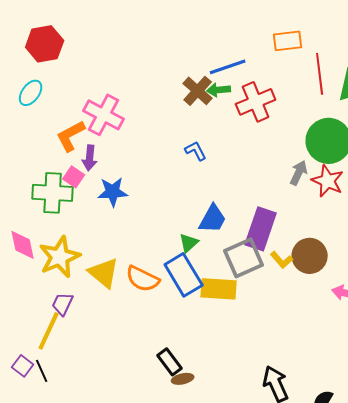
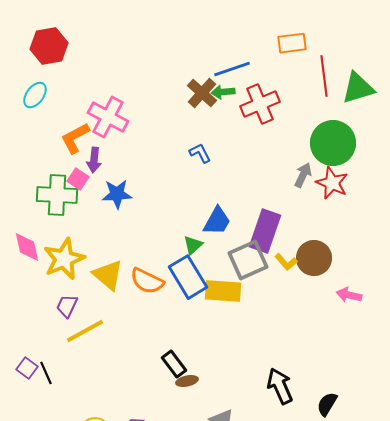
yellow line: (49, 331) -> (85, 331), moved, turned 36

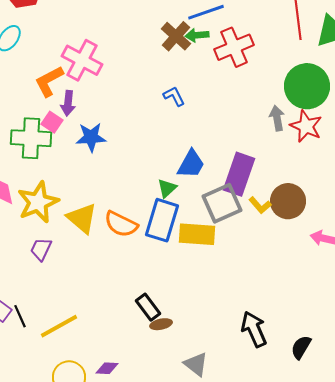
gray arrow: (303, 175) -> (277, 118), turned -35
blue rectangle: (188, 277) -> (162, 220), turned 48
yellow line: (85, 331) -> (59, 326), moved

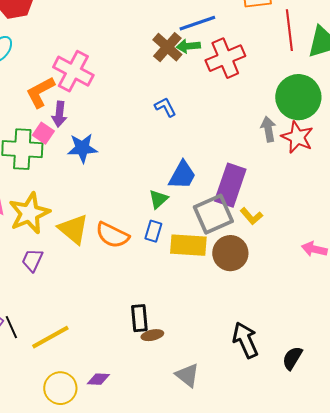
brown circle: (288, 201) -> (230, 253), moved
blue rectangle: (162, 220) -> (153, 231), size x0.5
black rectangle: (148, 307) -> (139, 318), turned 32

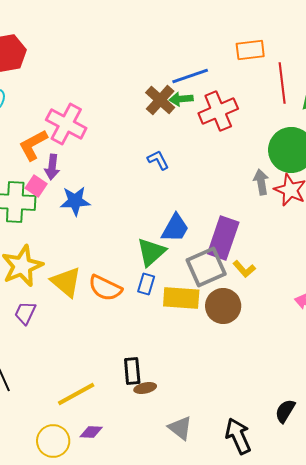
green triangle: (158, 199) -> (151, 252), size x1.5
yellow line: (50, 337) -> (76, 394), moved
black arrow: (245, 340) -> (238, 436), moved

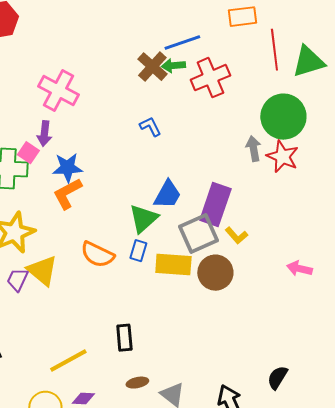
orange L-shape: (33, 145) -> (67, 194), moved
yellow triangle: (66, 282) -> (42, 271), moved
brown ellipse: (145, 388) -> (137, 383), moved

